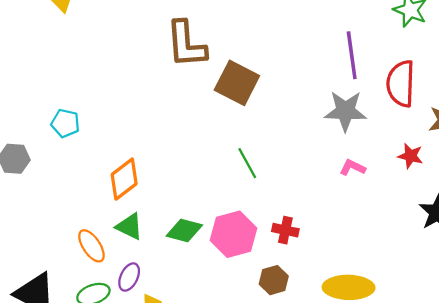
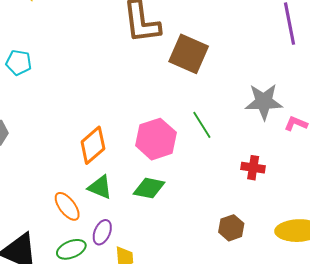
gray star: (345, 111) -> (264, 102), moved
cyan pentagon: (65, 123) -> (19, 63), moved
red cross: (285, 230) -> (253, 168), moved
pink hexagon: (233, 234) -> (156, 139), moved

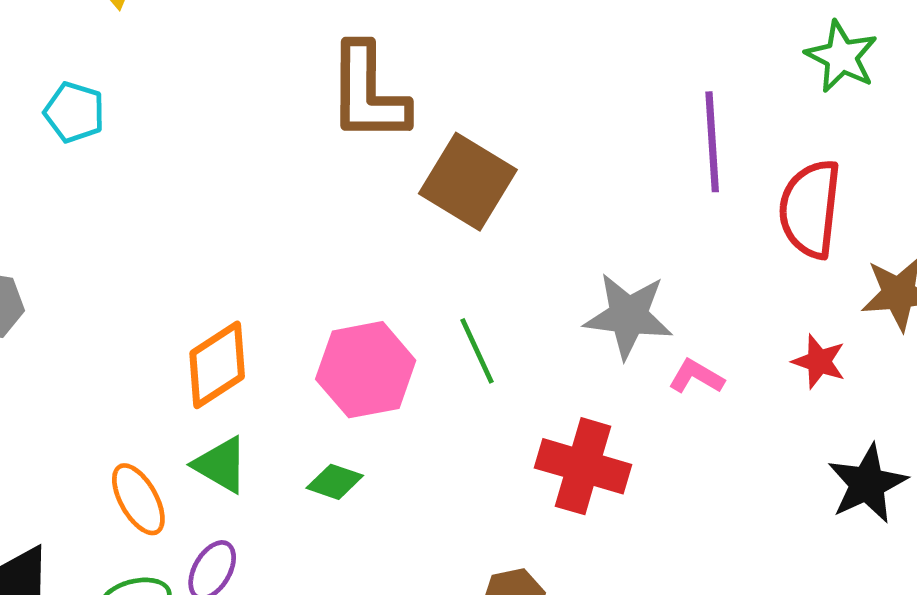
cyan pentagon: (19, 63) -> (74, 112), moved
red cross: (253, 168) -> (583, 466), size x1.6
green diamond: (149, 188) -> (335, 482), size x0.7

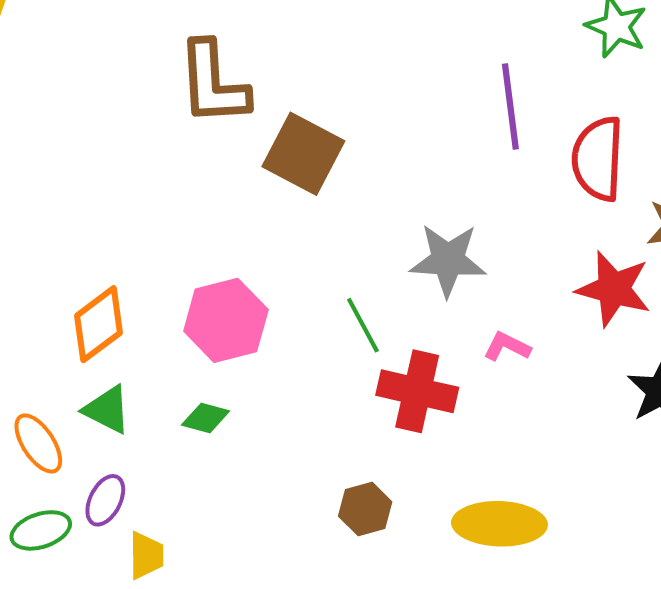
green line: (477, 351) -> (363, 325), moved
red star: (819, 362) -> (614, 289), size x1.6
pink L-shape: (696, 377) -> (507, 347), moved

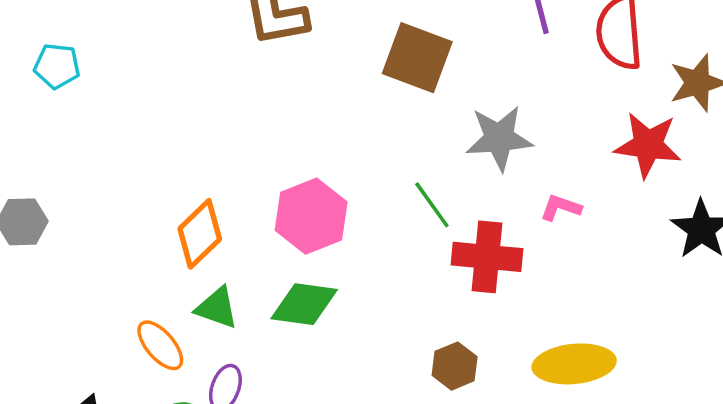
brown square: (303, 154) -> (417, 58), moved
green diamond: (206, 418) -> (304, 304), size x1.6

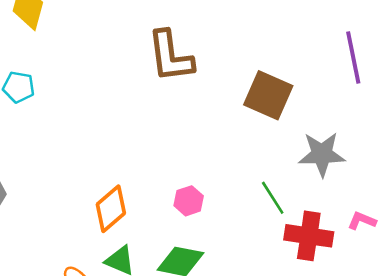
pink L-shape: (561, 208) -> (362, 221), moved
pink hexagon: (311, 216) -> (189, 201), size x0.6

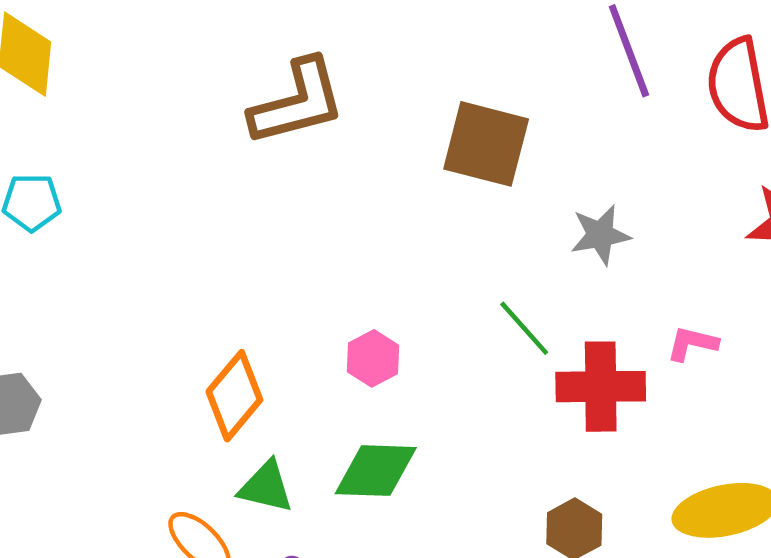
brown L-shape: (170, 56) -> (297, 102), turned -88
gray star: (322, 154) -> (600, 235), size x0.7

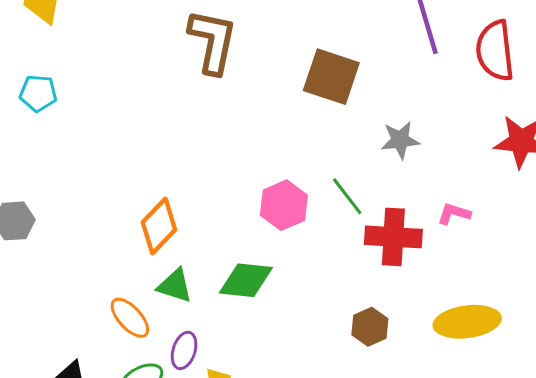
brown L-shape: (297, 102) -> (213, 41), turned -68
pink hexagon: (373, 358) -> (284, 205), moved, size x1.4

